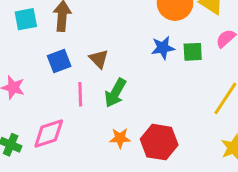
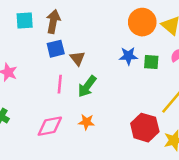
blue square: (59, 61) -> (56, 49), moved
pink diamond: (49, 134) -> (50, 126), moved
red hexagon: (159, 142) -> (145, 128), moved

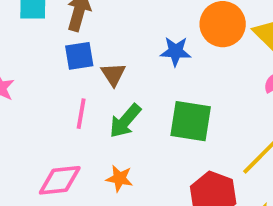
blue star: (128, 56) -> (176, 51), moved
green square: (151, 62) -> (191, 121), moved, size x1.6

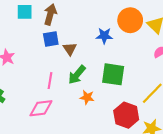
pink line: (81, 114) -> (50, 81), moved
orange star: (119, 178) -> (87, 97), moved

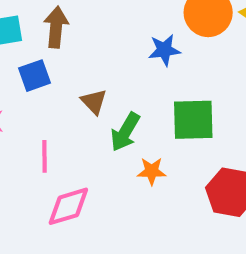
blue square: (51, 39) -> (34, 76), moved
brown triangle: (70, 49) -> (94, 102), moved
pink line: (50, 81) -> (44, 156), moved

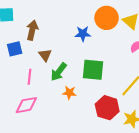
brown arrow: (56, 27) -> (32, 30), moved
blue square: (34, 76) -> (15, 49), moved
pink line: (44, 156) -> (30, 77), moved

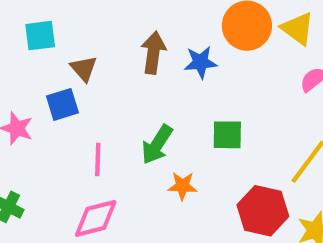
brown arrow: (32, 30) -> (153, 53), moved
brown triangle: (45, 55) -> (84, 69), moved
green square: (93, 70) -> (227, 135), size x0.7

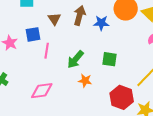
brown triangle: (84, 69) -> (54, 19), moved
pink line: (98, 159) -> (47, 51), moved

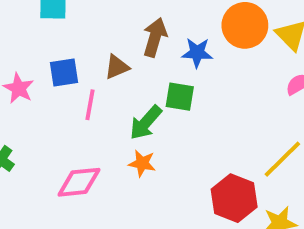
brown triangle: (54, 19) -> (117, 67), moved, turned 40
green square: (109, 59) -> (180, 97), moved
orange star: (85, 81) -> (142, 163), moved

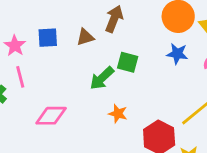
blue star: (197, 53) -> (177, 54), moved
pink line: (90, 105) -> (20, 77), moved, turned -30
orange star: (142, 163) -> (118, 114), moved

